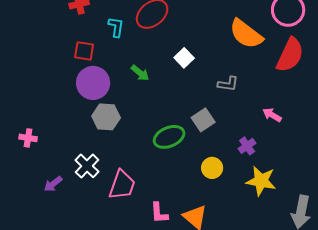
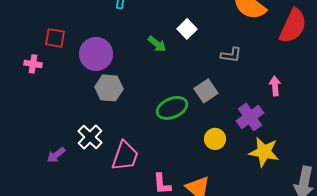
red square: (84, 51) -> (55, 38), moved
green arrow: (140, 73) -> (157, 44), moved
pink arrow: (272, 115) -> (275, 86), turned 54
pink cross: (28, 138) -> (33, 64), moved
purple cross: (247, 146) -> (250, 117), size x1.5

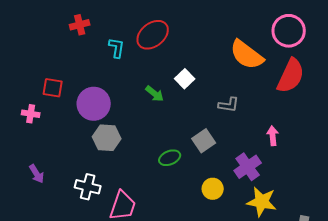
green ellipse: (172, 108) -> (170, 158), size x0.7
white cross: (90, 137) -> (88, 187), turned -30
purple arrow: (56, 155) -> (37, 174), moved, turned -84

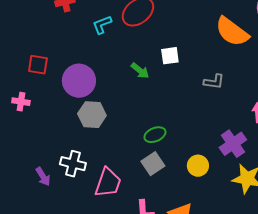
cyan L-shape: (117, 48) -> (102, 25), turned -120
white square: (185, 79) -> (170, 56), turned 36
pink cross: (31, 114) -> (21, 102), moved
gray square: (204, 141) -> (153, 164), moved
purple arrow: (37, 174) -> (43, 177), moved

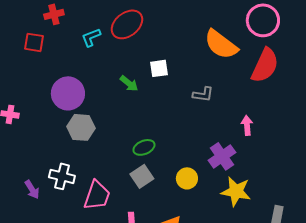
red square: (38, 65) -> (34, 42), moved

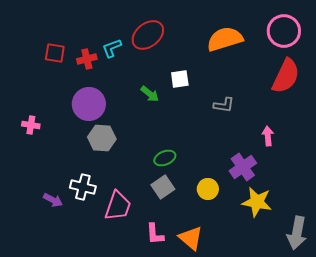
red cross: (54, 14) -> (87, 59), moved
orange semicircle: (221, 44) -> (225, 39), moved, turned 126
purple arrow: (32, 189) -> (53, 200), turned -30

